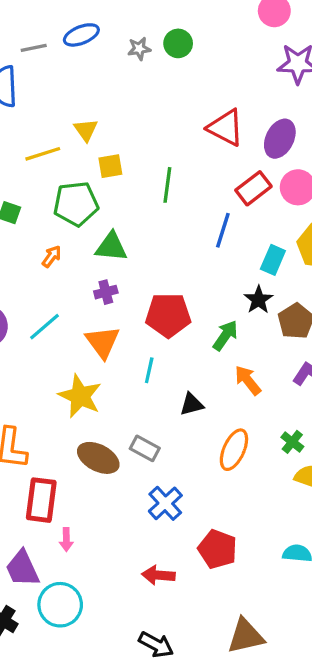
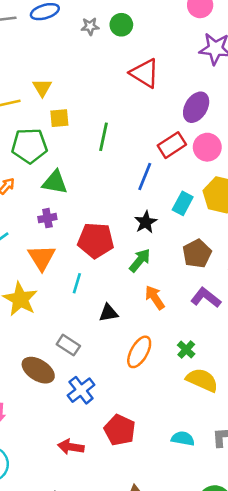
red triangle: (226, 128) -> (145, 73), moved
black star: (258, 300) -> (146, 222), moved
brown ellipse: (98, 458) -> (38, 370), moved

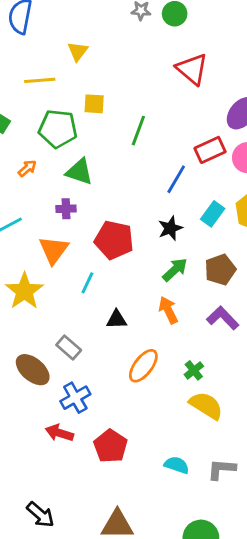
yellow triangle: (42, 88) -> (78, 51), moved
green arrow: (140, 260) -> (175, 270), moved
red arrow: (71, 447) -> (59, 433), moved

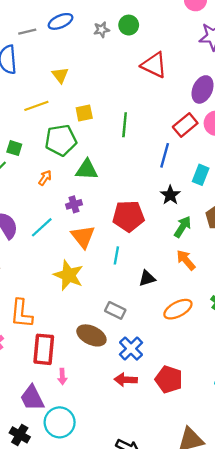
purple cross: (66, 209) -> (74, 204), moved
orange ellipse: (143, 366) -> (178, 309), turned 40

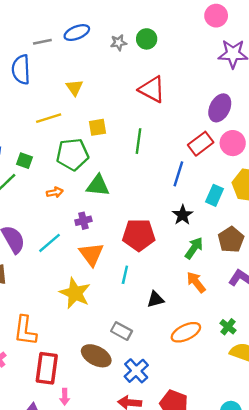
red triangle: (154, 65) -> (152, 89), moved
orange arrow: (45, 178) -> (55, 192), turned 42

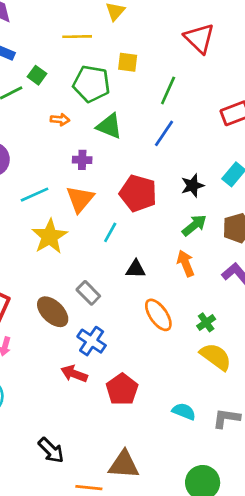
blue line: (178, 174) -> (164, 133), moved
cyan line: (49, 243) -> (34, 195), moved
orange ellipse: (186, 332) -> (158, 315), turned 64
blue cross: (136, 371) -> (92, 341), turned -30

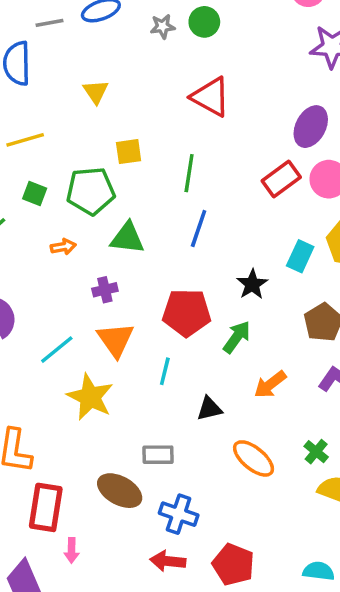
yellow line: (77, 37) -> (25, 140), moved
green square: (37, 75) -> (35, 193), moved
green arrow: (194, 225) -> (237, 337), moved
orange arrow: (186, 263) -> (270, 384), turned -90
gray rectangle: (88, 293) -> (158, 455), turned -30

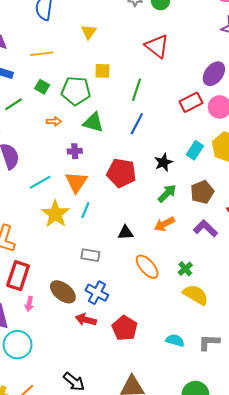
green arrow: (237, 337) -> (167, 193), moved
cyan line: (165, 371) -> (85, 210), moved
brown ellipse: (120, 491) -> (63, 292), moved

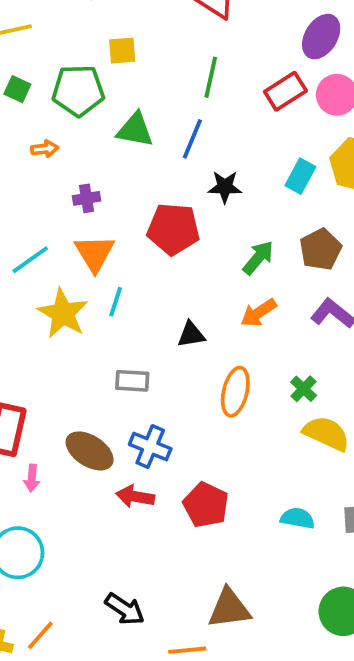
green line: (137, 90) -> (211, 77), moved
green triangle: (93, 122) -> (135, 130), moved
black star: (163, 162) -> (225, 187), moved, turned 30
orange ellipse: (147, 267) -> (235, 392), turned 60

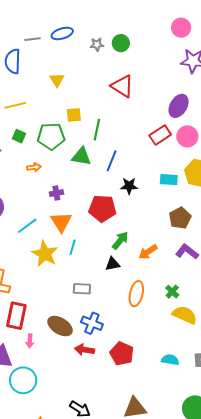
green line: (211, 77) -> (97, 130), moved
cyan rectangle: (300, 176) -> (169, 180), turned 66
green arrow: (258, 258) -> (120, 240), moved

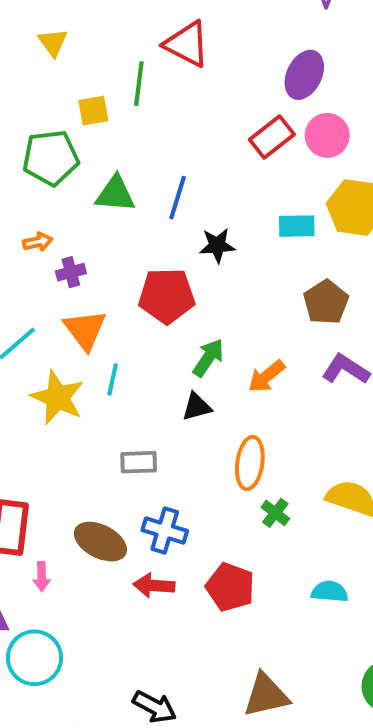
green line: (97, 130) -> (139, 84), moved
orange arrow: (34, 167) -> (38, 242), moved
green cross: (172, 292) -> (275, 513), moved

